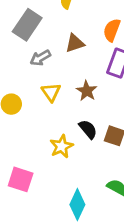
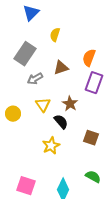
black semicircle: (88, 129) -> (61, 122), moved
pink square: (21, 179) -> (26, 186), moved

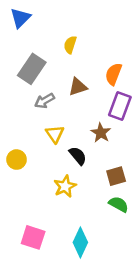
blue triangle: (31, 13) -> (20, 18), moved
brown star: (70, 104) -> (101, 133), moved
yellow circle: (13, 114) -> (17, 160), moved
brown square: (91, 138) -> (116, 176), turned -35
green semicircle: (93, 177) -> (119, 204), moved

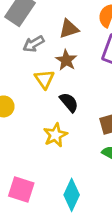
brown star: (101, 133) -> (66, 60), moved

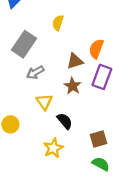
brown triangle: (69, 29) -> (75, 61), moved
brown star: (66, 60) -> (73, 86), moved

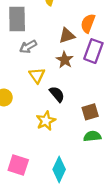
gray rectangle: (24, 44) -> (17, 19), turned -35
green semicircle: (101, 164) -> (92, 136), turned -35

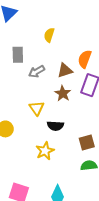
gray rectangle: (17, 19) -> (18, 55), size x0.7
gray arrow: (28, 47) -> (37, 72), moved
black semicircle: (57, 94) -> (55, 126), turned 133

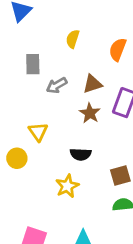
orange semicircle: (85, 59) -> (118, 49), moved
yellow triangle: (37, 108) -> (38, 132), moved

